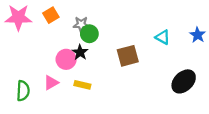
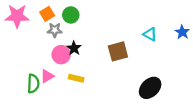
gray star: (81, 24) -> (55, 30), moved
green circle: (89, 34) -> (71, 15), moved
black ellipse: (184, 81) -> (150, 88), moved
green semicircle: (23, 91) -> (33, 84), moved

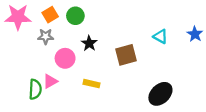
gray star: (55, 30) -> (46, 36), moved
black star: (74, 48) -> (89, 43), moved
yellow rectangle: (76, 78) -> (91, 84), moved

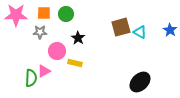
orange square: (50, 15) -> (44, 13), turned 32
brown square: (126, 55) -> (121, 27), moved
yellow rectangle: (91, 84) -> (75, 63), moved

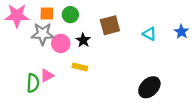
brown square: (121, 27) -> (110, 25), moved
gray star: (40, 32) -> (43, 34), size x1.5
pink circle: (57, 51) -> (61, 43), moved

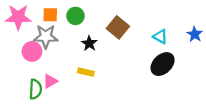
brown square: (110, 25) -> (118, 27), turned -36
pink circle: (61, 43) -> (32, 51), moved
black ellipse: (149, 87) -> (163, 64), moved

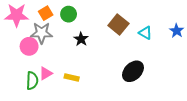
orange square: (50, 15) -> (46, 13), turned -32
brown square: (118, 27) -> (118, 25), moved
black ellipse: (163, 64) -> (133, 71), moved
yellow rectangle: (86, 72) -> (72, 78), moved

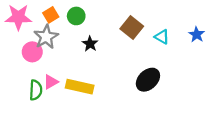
gray star: (42, 33) -> (46, 37), turned -30
yellow rectangle: (72, 78) -> (80, 87), size x1.6

